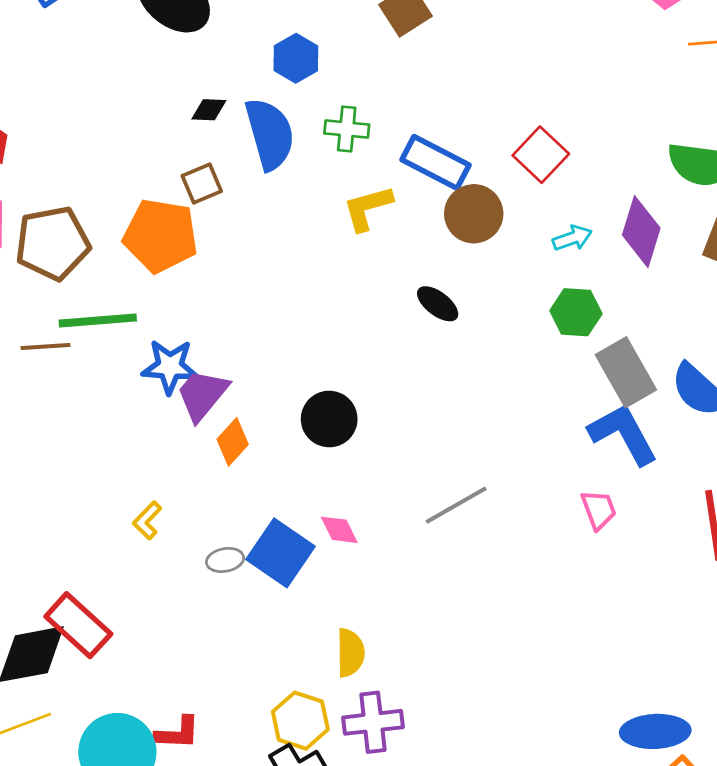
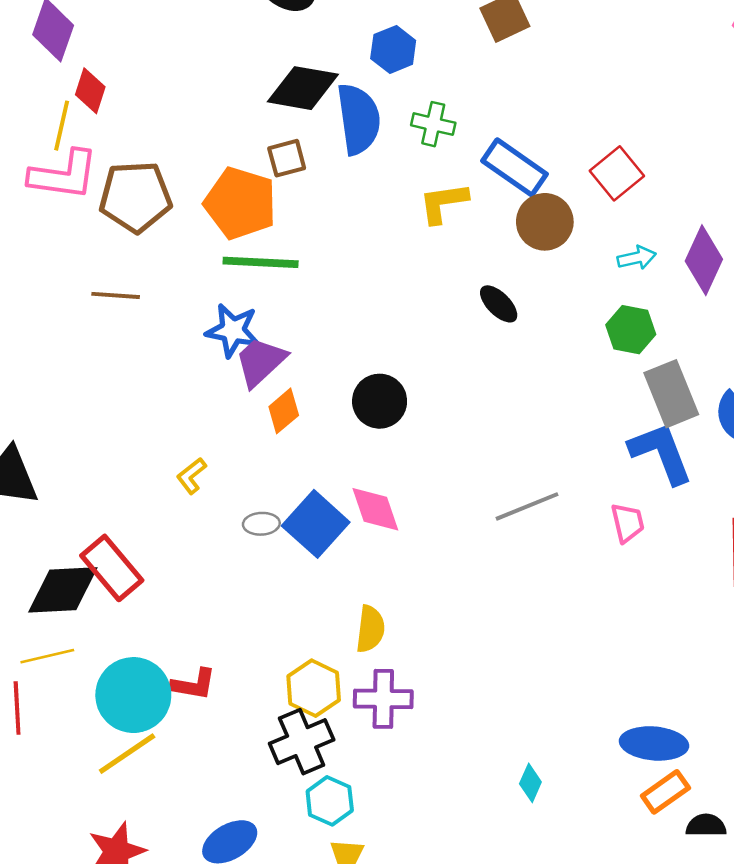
black diamond: (209, 110) -> (303, 88), size x2.0
green line: (98, 320) -> (261, 262), moved
gray line: (456, 505) -> (527, 506), moved
pink diamond: (339, 530) -> (375, 509), size x1.4

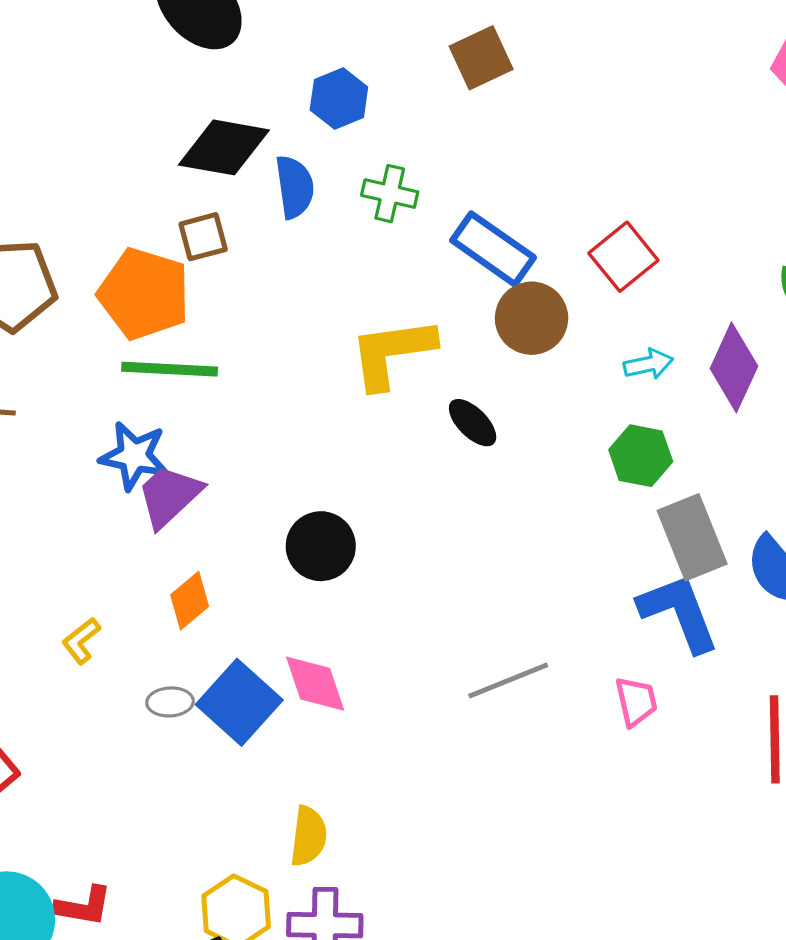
blue semicircle: (359, 119) -> (295, 187), size x0.7
yellow L-shape: (443, 203) -> (392, 353), moved, size x1.4
orange diamond: (284, 411) -> (190, 601), moved

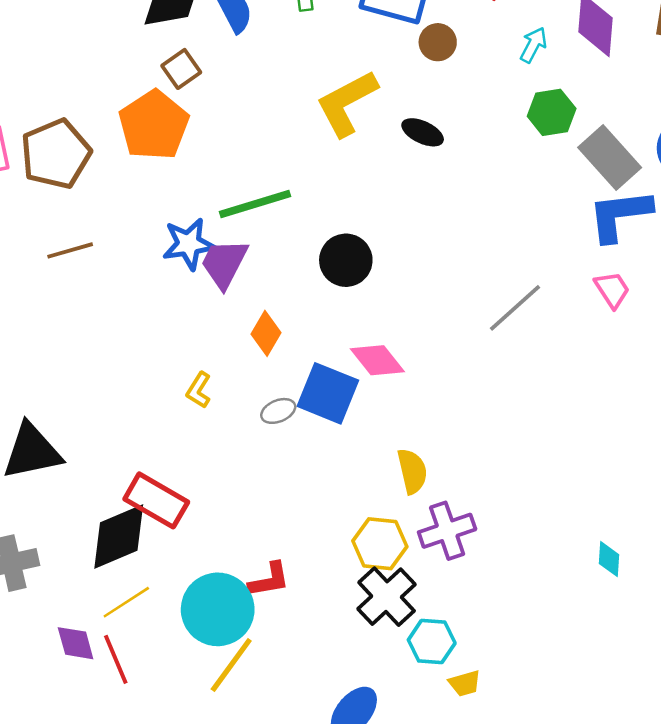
orange pentagon: (144, 294) -> (154, 125), turned -30
brown circle: (532, 318) -> (438, 42), size x0.7
cyan arrow: (648, 364) -> (533, 45), turned -30
green line: (170, 369) -> (255, 204), moved
blue L-shape: (679, 613) -> (620, 215), turned -56

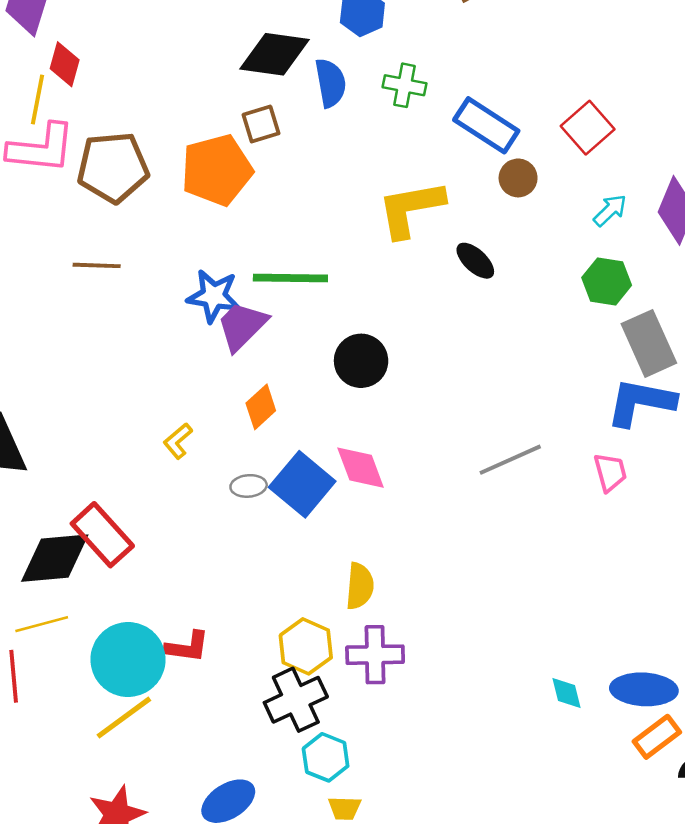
cyan diamond: (609, 559) -> (567, 693), moved, turned -36

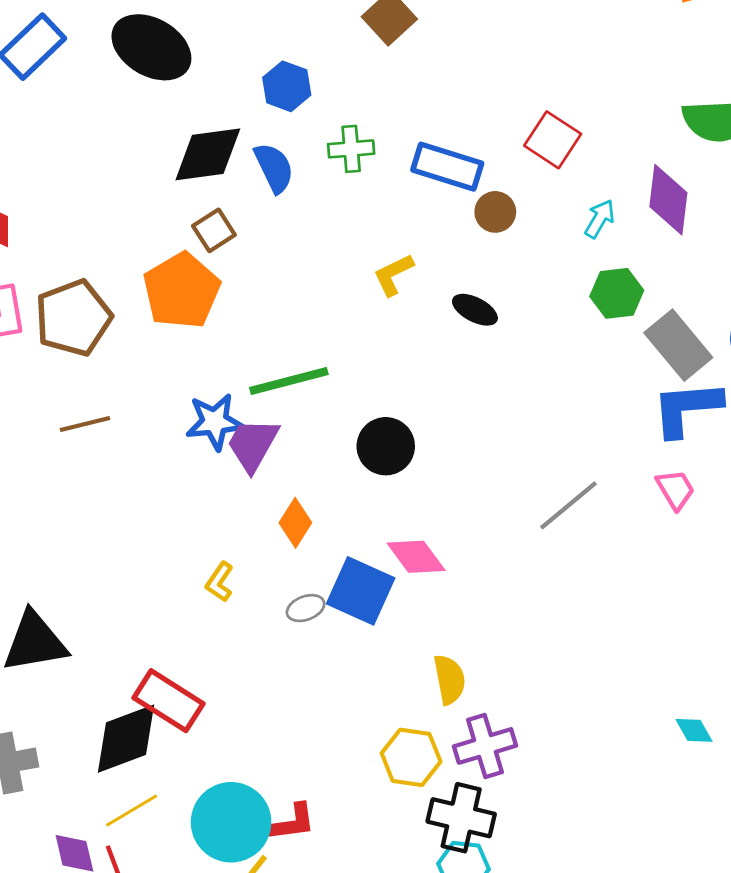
yellow L-shape: (411, 209) -> (393, 275), size x0.6
red L-shape: (187, 647) -> (293, 822), moved
black cross: (296, 700) -> (461, 818), moved, turned -36

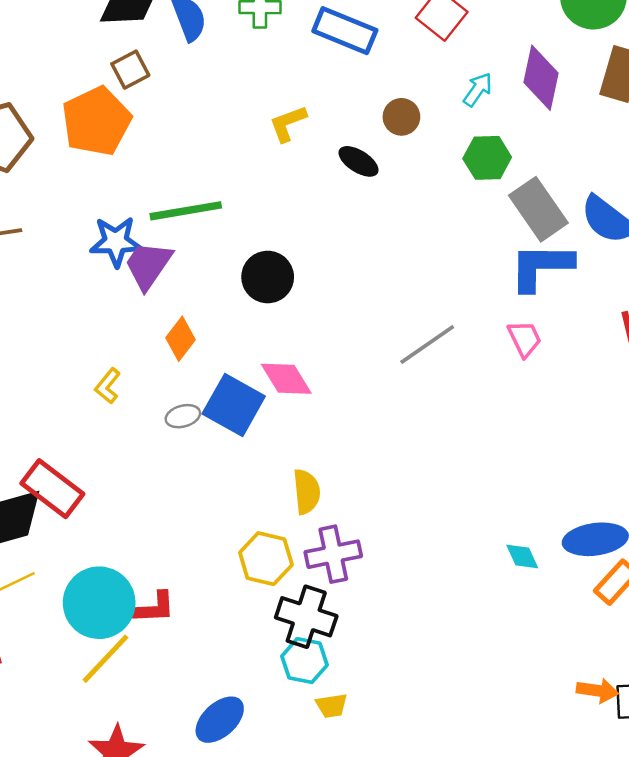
brown circle: (495, 212) -> (401, 117), moved

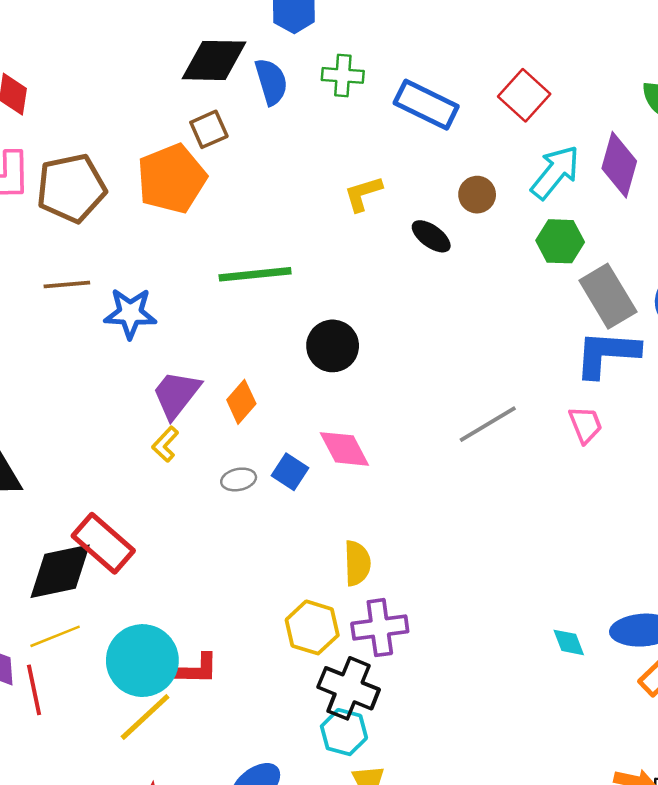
cyan arrow: (478, 89) -> (555, 172), size x1.6
blue star: (116, 242) -> (130, 313), moved
purple trapezoid: (148, 265) -> (176, 394), moved
blue square: (234, 405) -> (290, 472), size x0.6

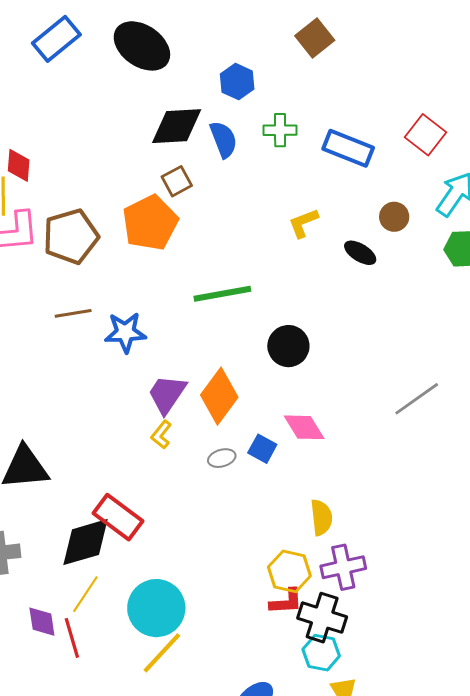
orange diamond: (241, 402) -> (219, 396), size x1.6
yellow line: (55, 636) -> (85, 594), turned -30
red L-shape: (197, 669) -> (286, 602), moved

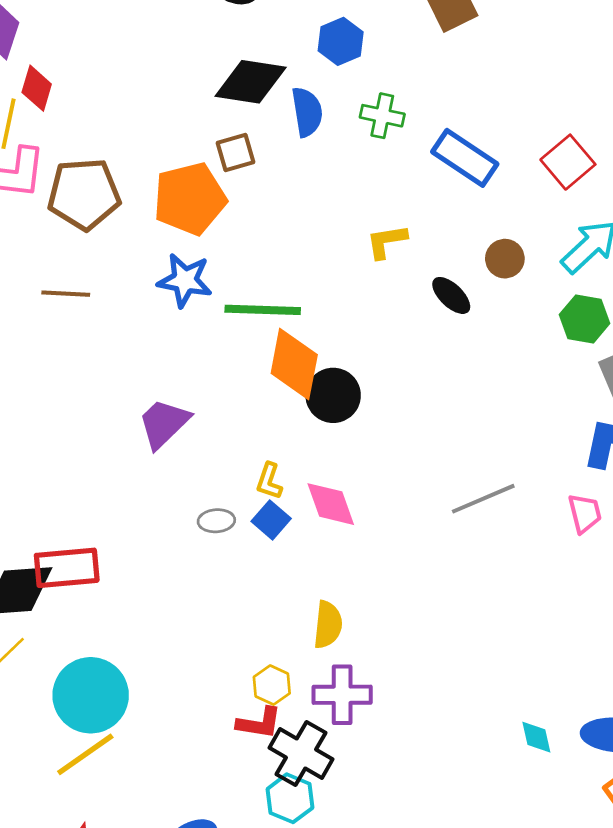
blue star: (125, 332) -> (185, 280), moved
orange diamond: (219, 396) -> (294, 364), moved, turned -38
yellow L-shape: (161, 435) -> (269, 481), moved, turned -32
red rectangle: (118, 517) -> (67, 568), turned -54
yellow hexagon: (289, 571) -> (272, 685), size x0.7

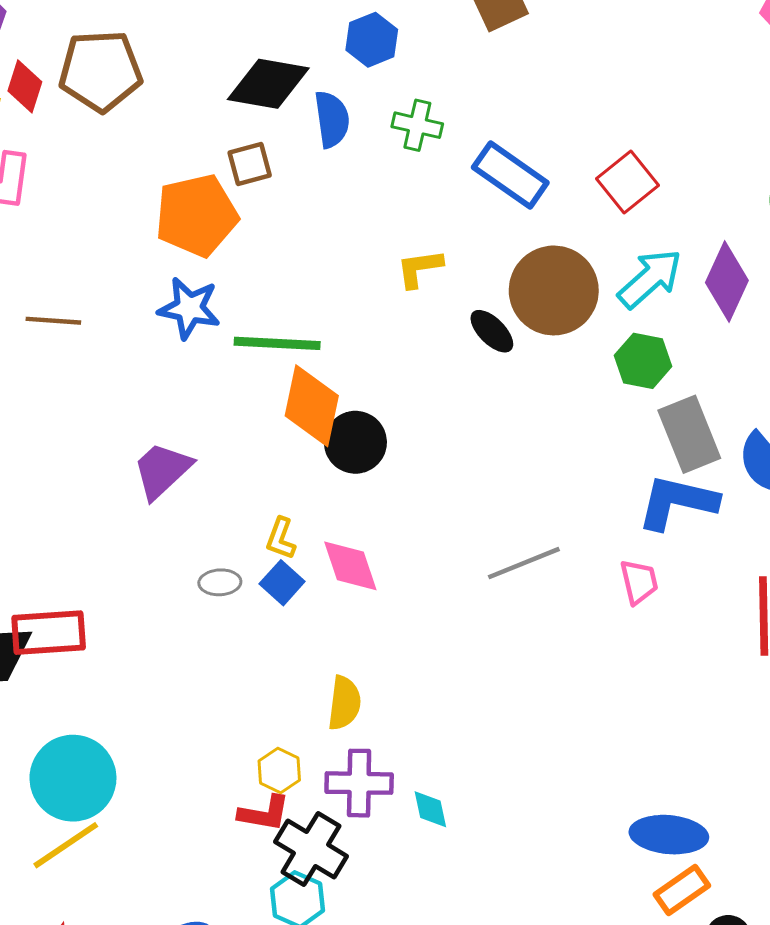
brown pentagon: (84, 194) -> (101, 71), moved
brown circle: (505, 259) -> (554, 290), size x2.0
cyan diamond: (536, 737) -> (430, 809), moved

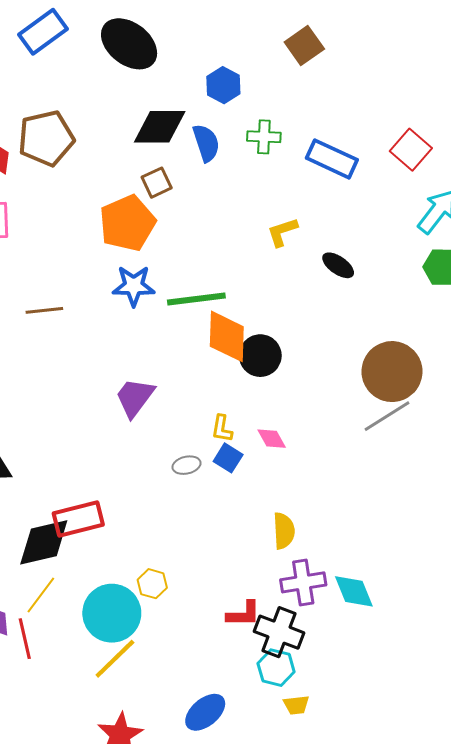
brown circle: (554, 290) -> (392, 372), moved
pink diamond: (350, 566) -> (272, 439), size x0.7
yellow hexagon: (279, 770) -> (152, 584), moved
cyan diamond: (430, 809) -> (354, 591), size x1.5

